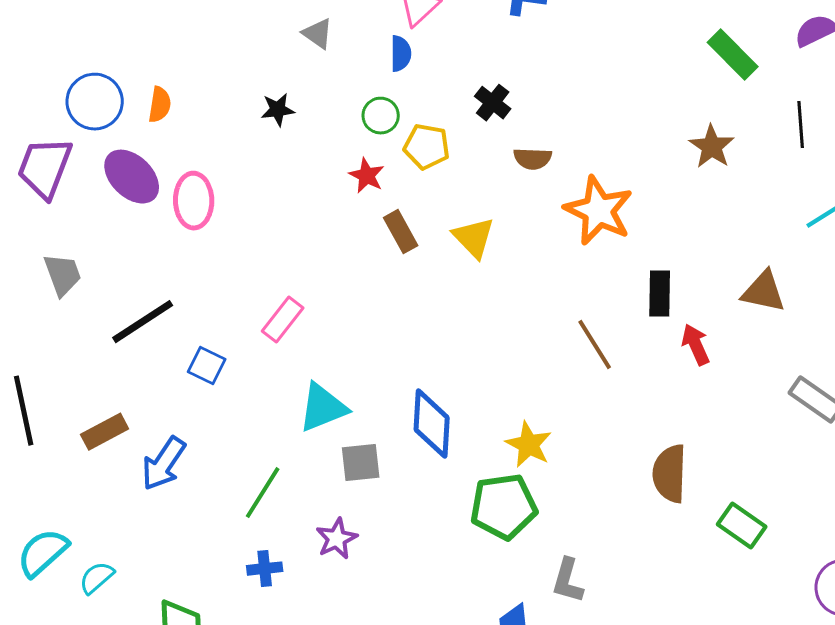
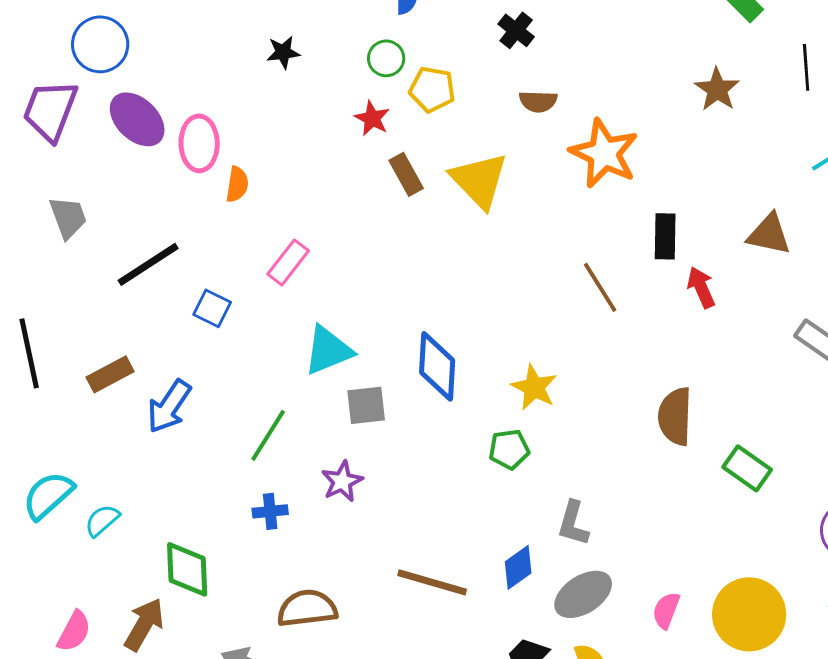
black cross: (493, 103) -> (516, 30), moved
orange semicircle: (160, 105) -> (237, 184), moved
yellow triangle: (474, 238) -> (479, 180), size x1.4
green pentagon: (504, 507) -> (509, 449), size x0.6

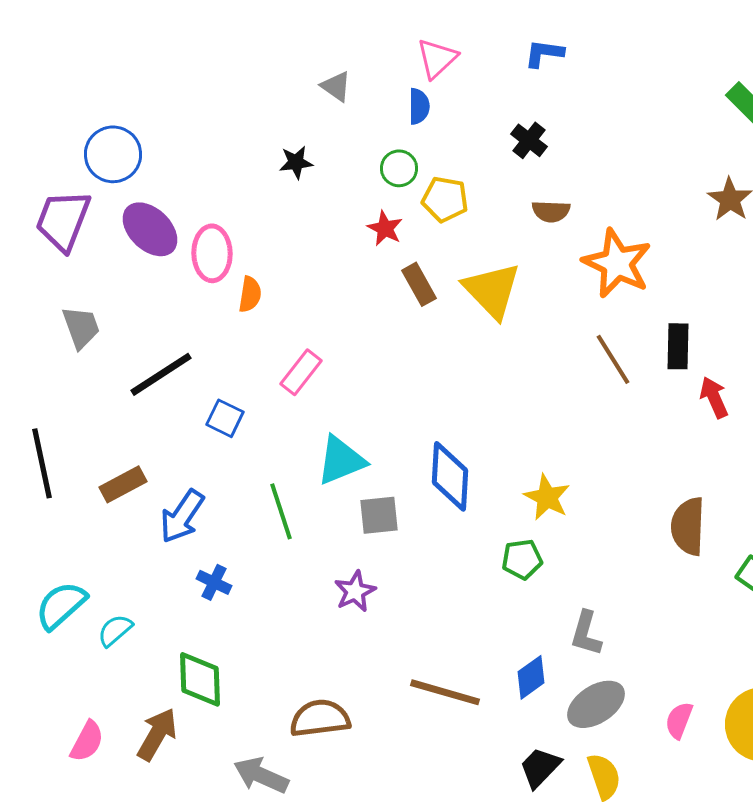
brown line: (600, 287) -> (613, 359), moved
green line: (268, 435) -> (281, 511), moved, turned -50
blue cross: (270, 511) -> (214, 582), moved, turned 32

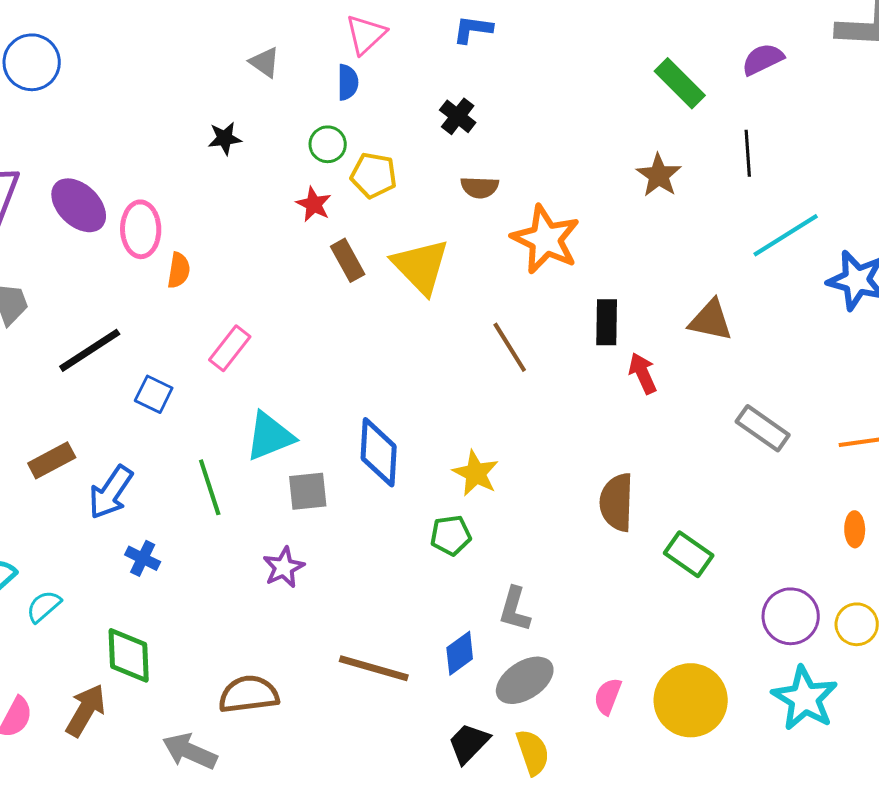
blue circle: (113, 154) -> (32, 62), moved
brown line: (613, 359) -> (510, 347), moved

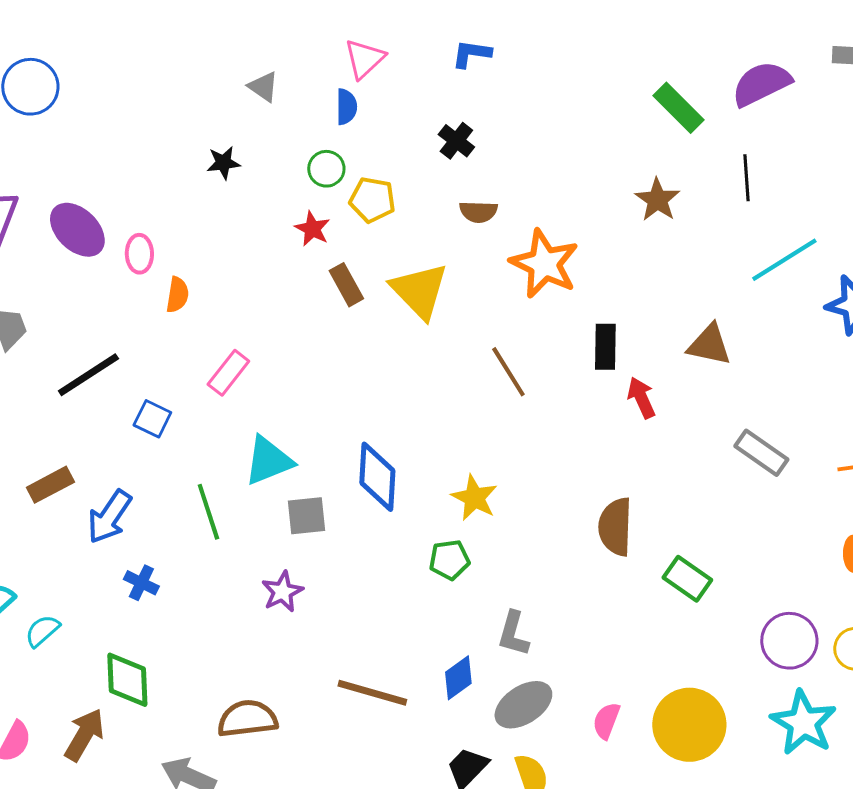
purple semicircle: (763, 59) -> (761, 84), size x1.4
pink ellipse: (141, 229) -> (139, 254), size x0.7

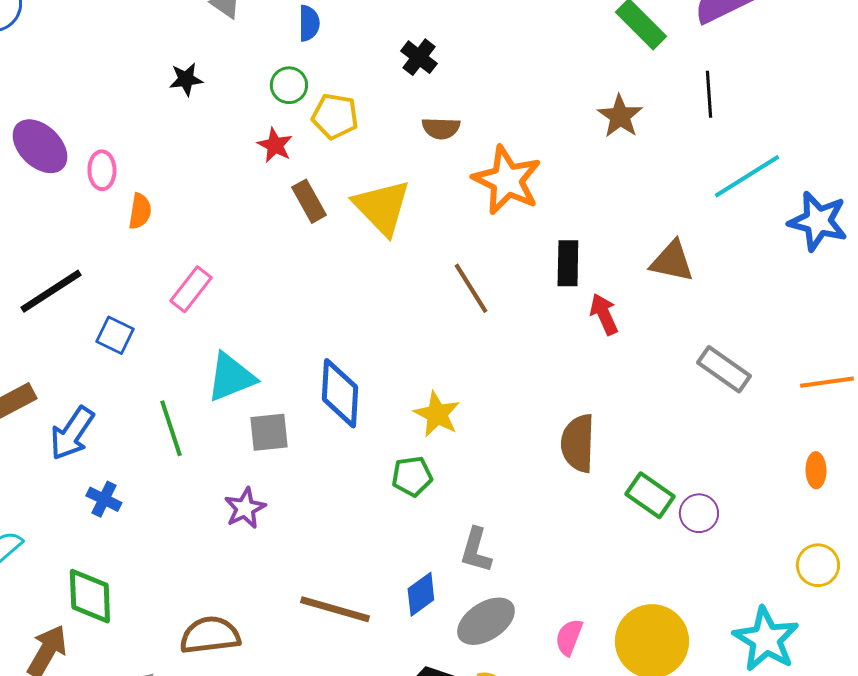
purple circle: (789, 641) -> (699, 513), moved, size x0.7

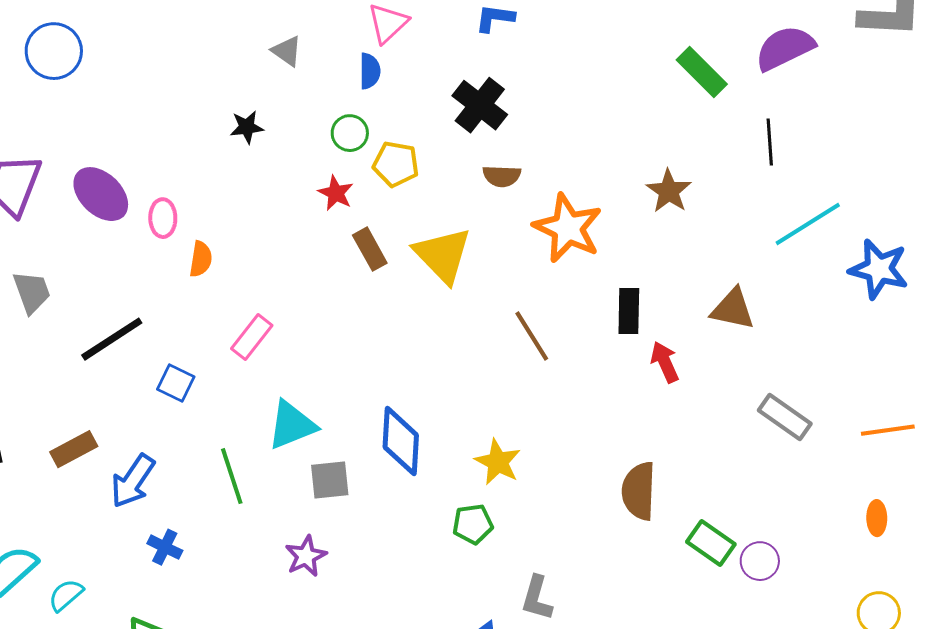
black cross: (419, 57) -> (480, 105), size x1.5
brown star: (620, 116) -> (669, 191), moved

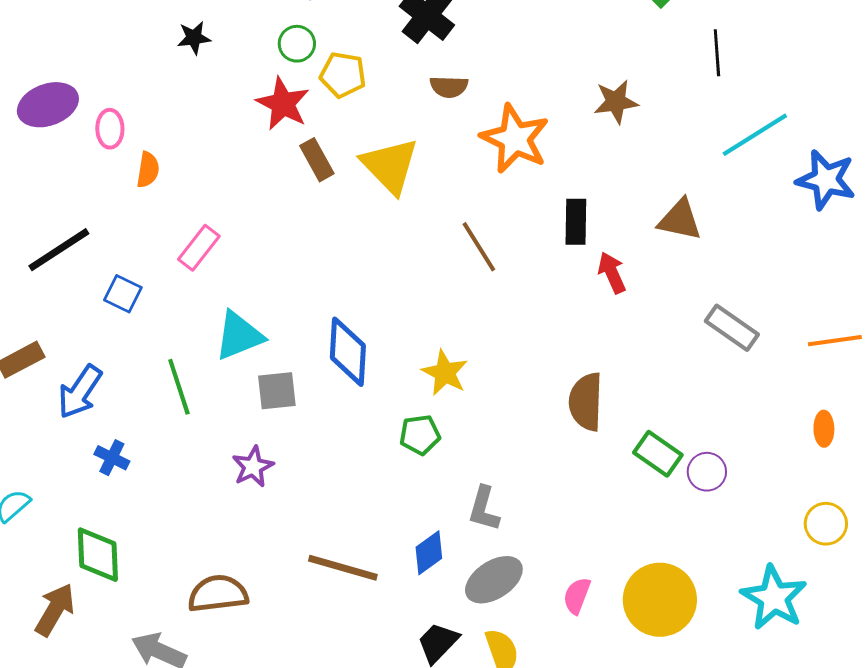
brown star: (669, 191) -> (616, 102), turned 30
red star: (336, 193) -> (283, 104), size x1.5
purple ellipse: (101, 194) -> (48, 105), turned -64

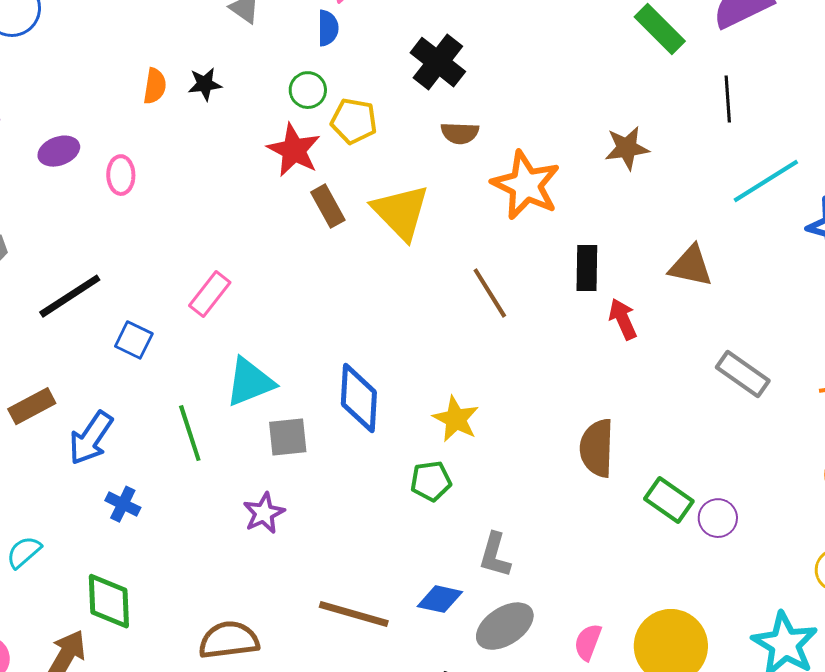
purple ellipse: (48, 105) -> (59, 151), size x0.7
orange semicircle: (148, 170) -> (155, 86), moved
blue diamond: (429, 553) -> (440, 599), turned 48

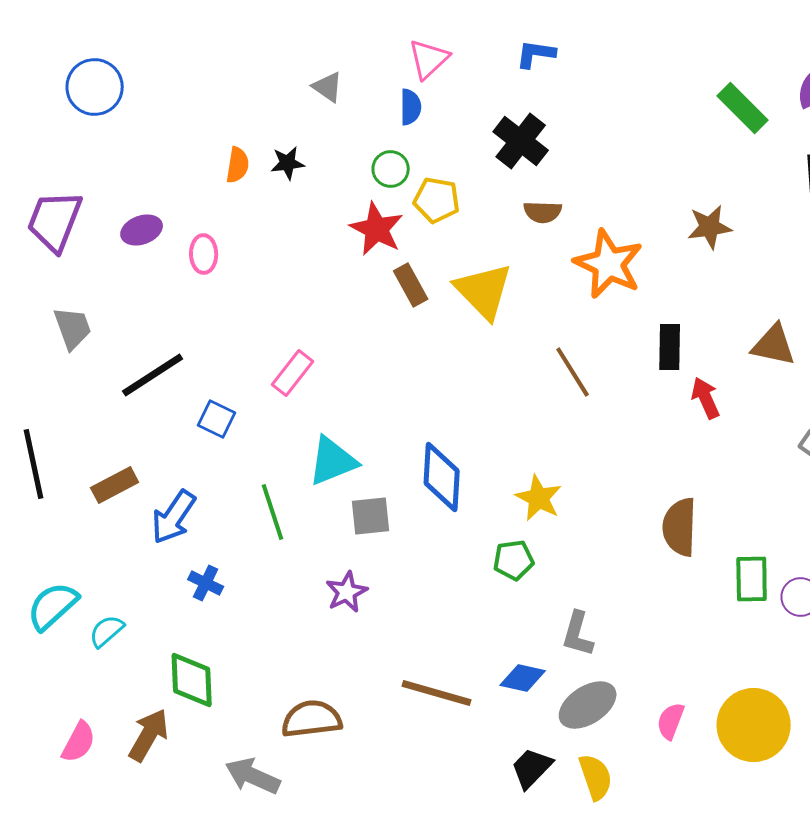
green rectangle: (669, 500) -> (752, 579), turned 54

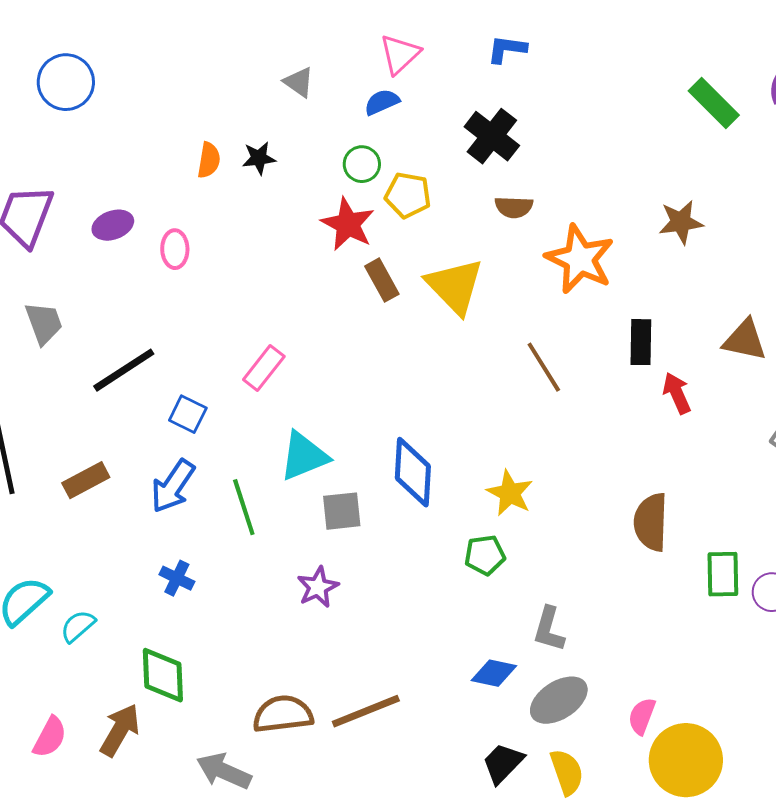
blue semicircle: (411, 107) -> (382, 102), turned -114
blue arrow: (174, 517) -> (173, 486), moved
brown line: (437, 693) -> (366, 711), moved, turned -38
yellow circle: (754, 725) -> (686, 760), moved

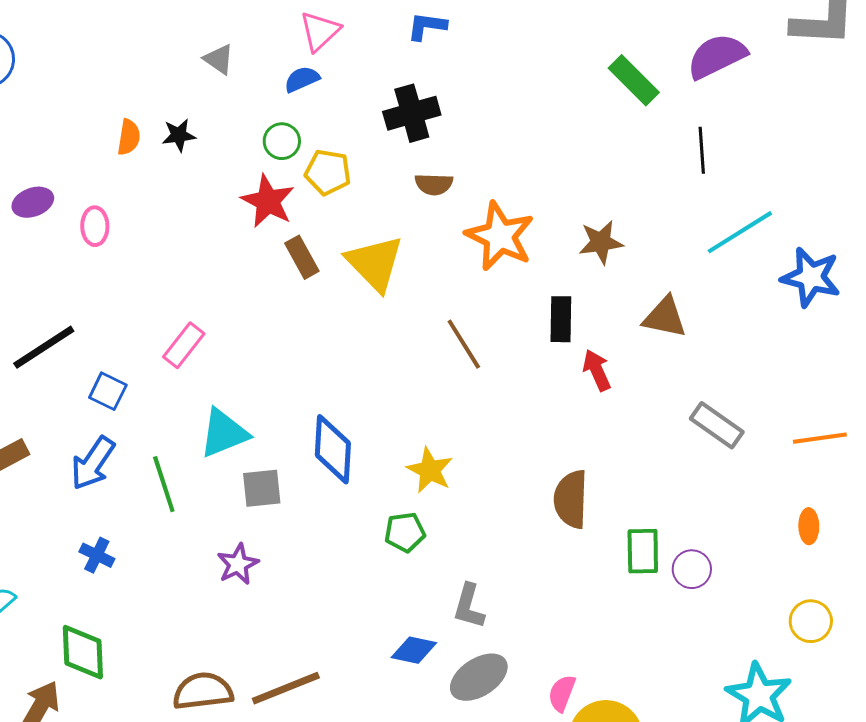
black cross: (492, 136) -> (412, 113), turned 36
brown star: (681, 222) -> (601, 242), moved

